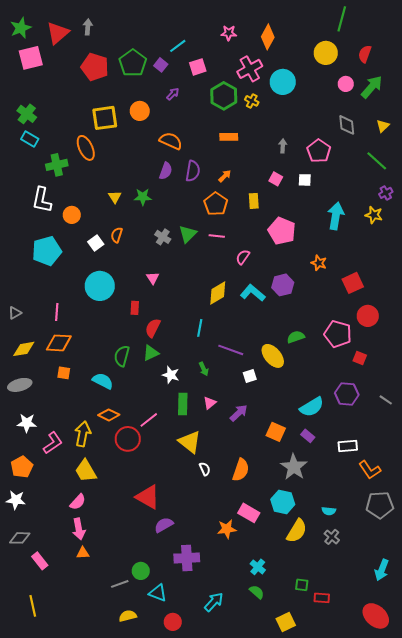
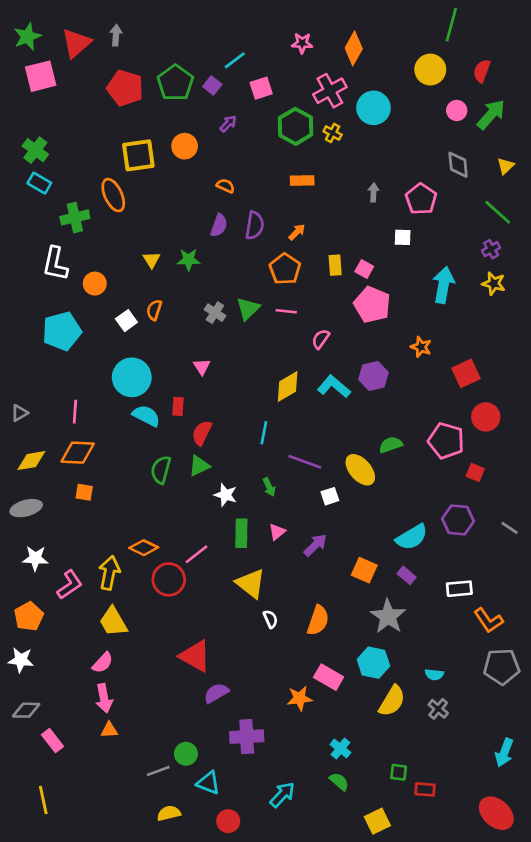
orange semicircle: (171, 141) -> (226, 186), size x0.6
pink square: (276, 179) -> (364, 269), moved
purple cross: (386, 193) -> (491, 249), moved
cyan semicircle: (103, 381) -> (146, 416), moved

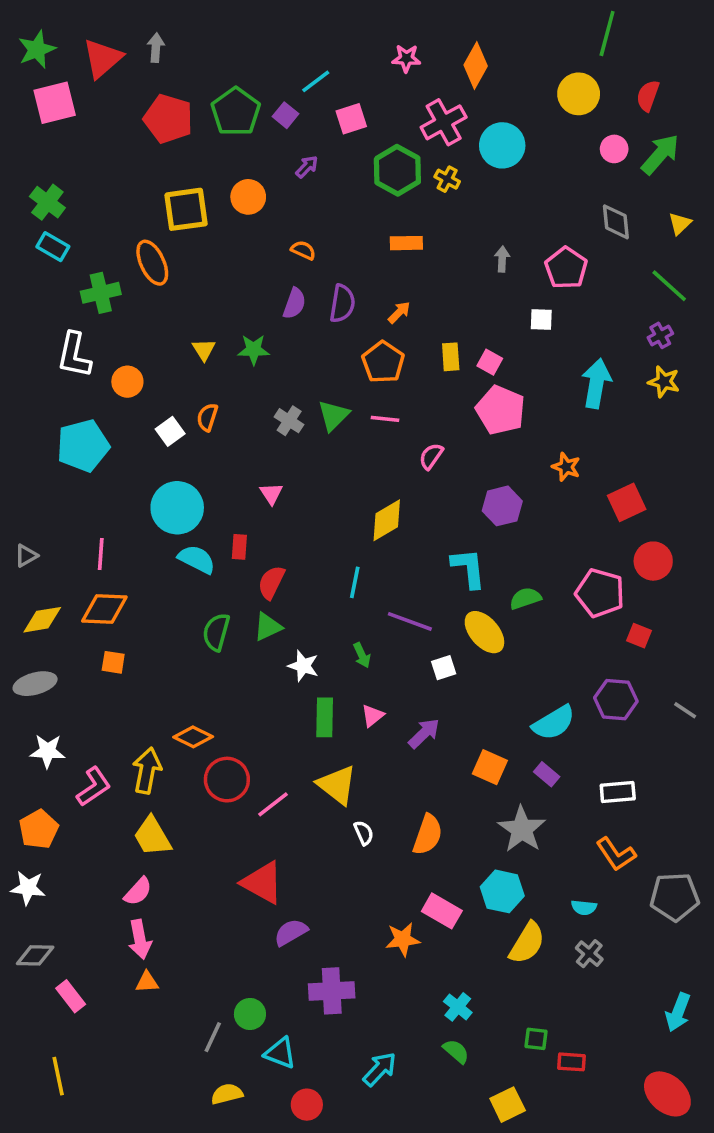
cyan L-shape: (334, 387) -> (468, 568), moved, turned 44
pink line: (196, 554) -> (273, 804), moved
orange L-shape: (488, 620) -> (616, 854), moved
gray line: (158, 771) -> (213, 1037), turned -45

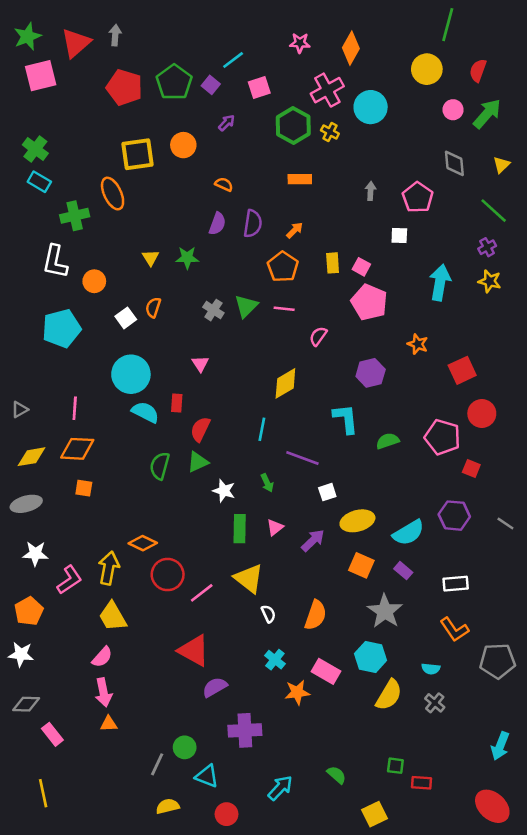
yellow ellipse: (484, 632) -> (357, 521), moved, turned -64
cyan cross: (458, 1007) -> (275, 660), moved

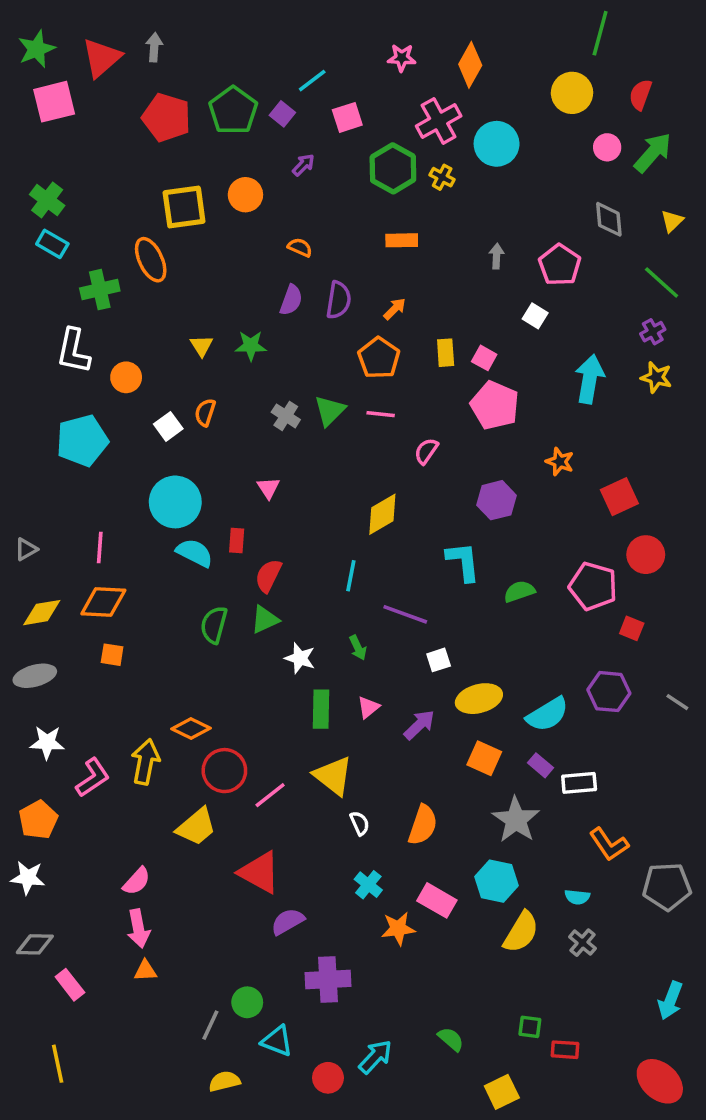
white square: (399, 235) -> (535, 316), turned 30
white rectangle: (456, 584) -> (579, 783), moved
yellow trapezoid: (113, 616) -> (196, 827), moved, turned -100
red circle: (227, 814) -> (328, 1078), moved

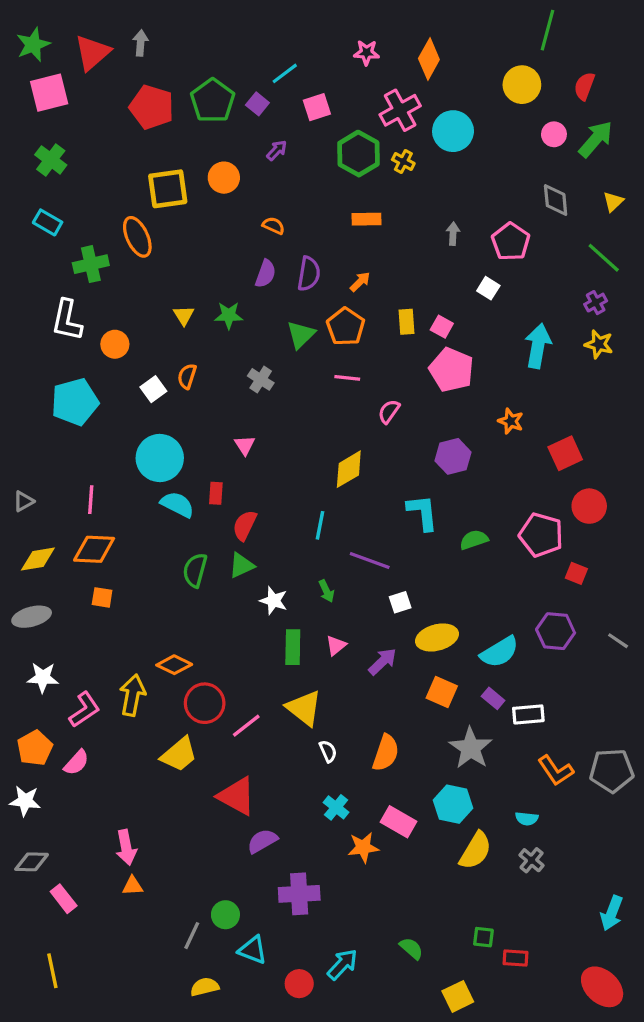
green cross: (47, 200) -> (51, 160), moved
green triangle: (330, 411) -> (301, 335), moved
pink semicircle: (137, 881) -> (76, 762), moved
gray pentagon: (667, 886) -> (612, 770), moved

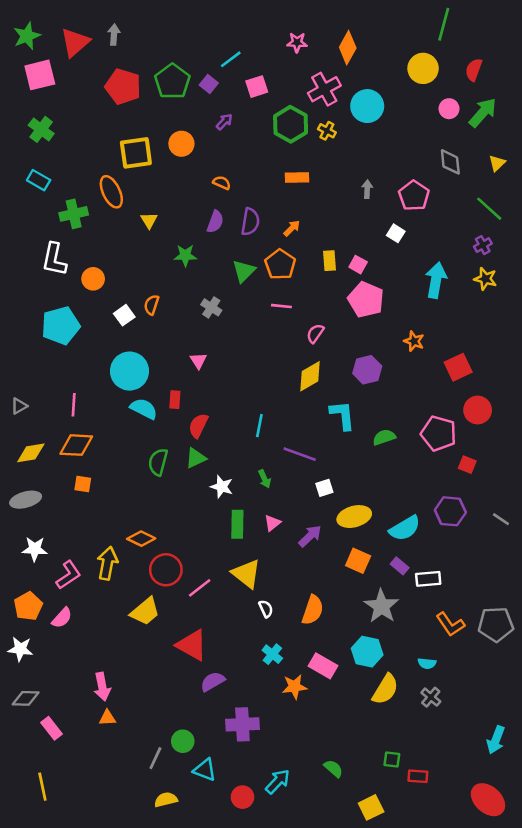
yellow triangle: (184, 315) -> (149, 220), moved
yellow diamond: (349, 469) -> (310, 376), moved

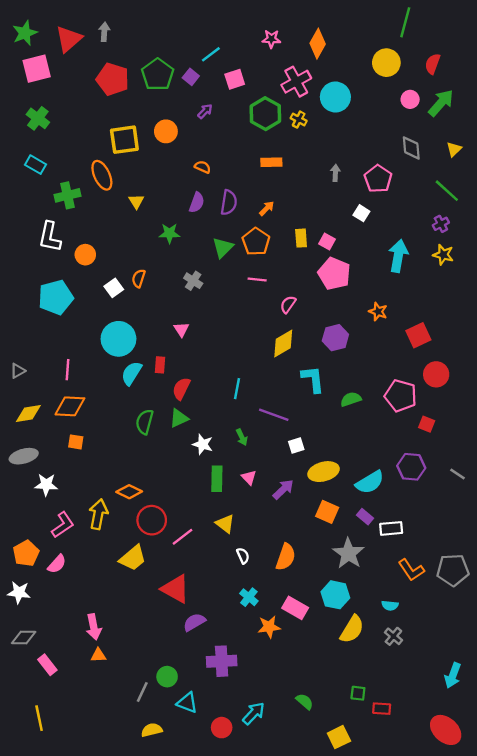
cyan semicircle: (144, 409) -> (132, 373), turned -85
pink triangle: (272, 523) -> (249, 477), turned -35
white star: (35, 549) -> (46, 485), moved
yellow triangle: (246, 574) -> (225, 524), size x0.7

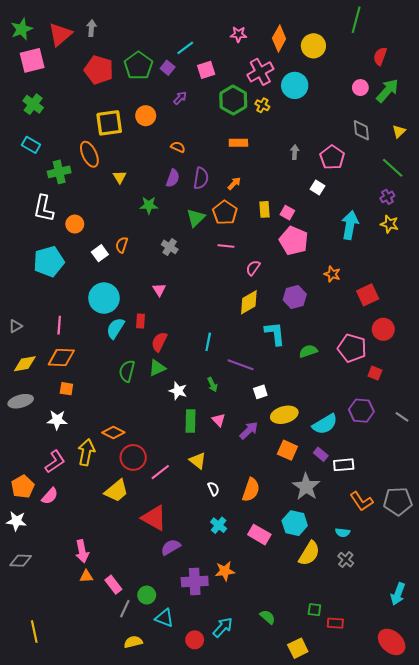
yellow circle: (386, 63) -> (313, 46), moved
white star: (46, 485) -> (57, 420), moved
orange star: (269, 627) -> (225, 571), moved
pink rectangle: (47, 665) -> (113, 585), moved

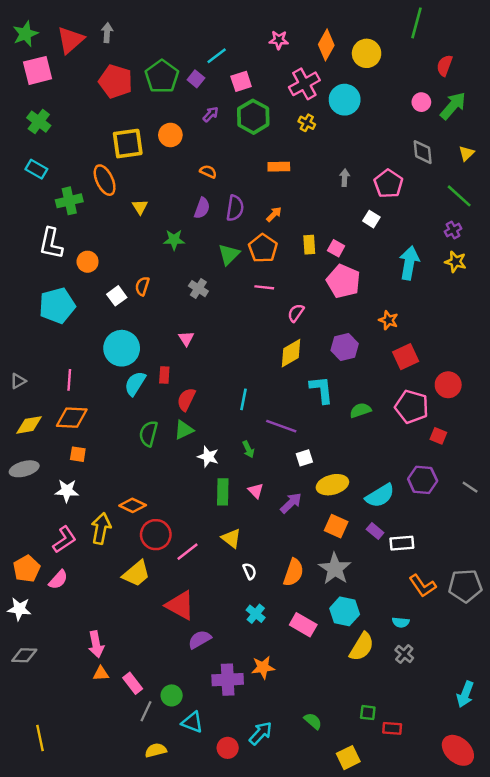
green hexagon: (233, 100) -> (253, 117), moved
red square: (368, 295) -> (406, 357), moved
gray star: (306, 487) -> (335, 569), moved

